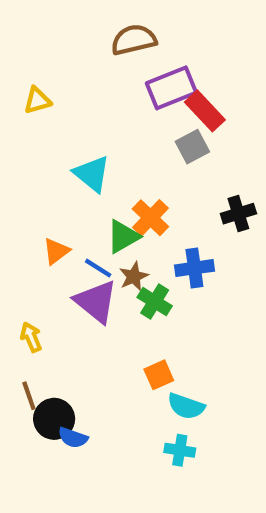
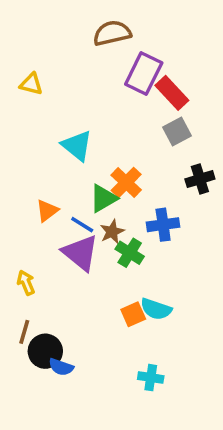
purple rectangle: (171, 88) -> (144, 74), turned -42
yellow triangle: (37, 100) -> (31, 84), turned 30
gray square: (192, 147) -> (177, 132), moved
brown line: (29, 396) -> (24, 332), turned 35
cyan semicircle: (186, 406) -> (156, 309), moved

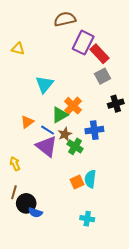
cyan triangle: (77, 146) -> (44, 84), turned 30
cyan semicircle: (156, 309) -> (90, 179), turned 78

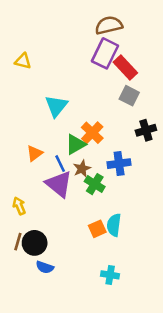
brown semicircle: (65, 19) -> (109, 25), moved
gray square: (102, 76) -> (129, 96), turned -35
blue line: (48, 130) -> (60, 164), turned 32
black circle: (26, 203) -> (35, 243), moved

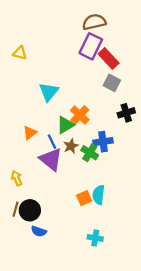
green cross: (95, 184) -> (90, 153), moved

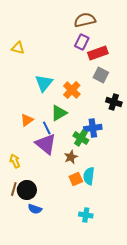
purple rectangle: (91, 46) -> (82, 42), size x0.7
red rectangle: (109, 58) -> (98, 53), turned -66
black cross: (126, 113) -> (114, 102), turned 35
orange cross: (80, 115) -> (72, 90), moved
brown star: (71, 146) -> (71, 157), moved

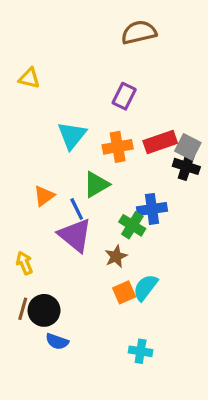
purple rectangle: (82, 42) -> (124, 96), moved
red rectangle: (98, 53) -> (160, 142), moved
gray square: (101, 75) -> (188, 147), moved
orange cross: (72, 90) -> (118, 147), turned 36
cyan semicircle: (89, 176) -> (145, 287), turned 30

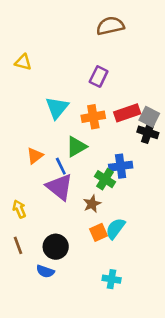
brown line: (23, 309) -> (18, 245), turned -36
black circle: (44, 310) -> (56, 247), moved

